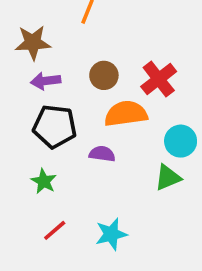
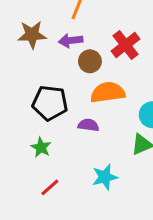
red cross: (159, 79) -> (126, 45), moved
purple arrow: (46, 81) -> (71, 41), moved
cyan star: (111, 234) -> (105, 177), moved

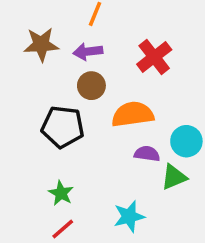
brown circle: (90, 61) -> (91, 86), moved
purple semicircle: (88, 125) -> (147, 154), moved
green star: (41, 147) -> (61, 193), moved

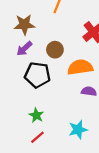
purple arrow: (88, 52) -> (24, 49), moved, turned -35

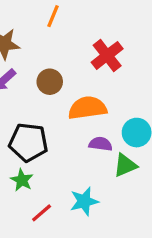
black pentagon: (37, 75) -> (28, 142), moved
red line: (37, 137) -> (42, 213), moved

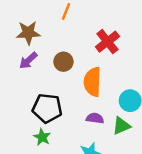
orange semicircle: (87, 108) -> (92, 82), turned -80
purple semicircle: (101, 144) -> (95, 118), moved

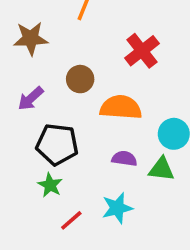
purple arrow: (28, 60) -> (31, 99), moved
orange semicircle: (92, 82) -> (121, 107), turned 92
green triangle: (121, 126) -> (161, 169), turned 30

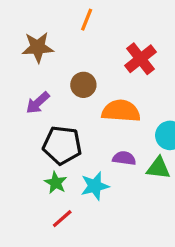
cyan star: (117, 208) -> (95, 186), moved
red line: (71, 220) -> (62, 219), moved

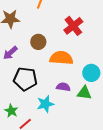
green star: (56, 183) -> (11, 111), moved

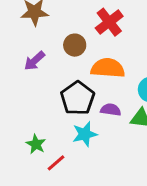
red cross: (73, 26) -> (109, 22), moved
black pentagon: (25, 79) -> (78, 98), moved, turned 30

